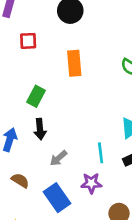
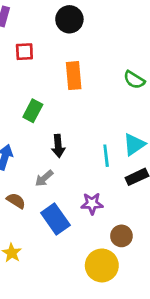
black arrow: (40, 129) -> (58, 146), moved
cyan line: (101, 153) -> (106, 156), moved
gray arrow: (58, 158) -> (44, 178), moved

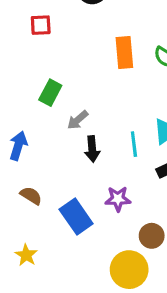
orange rectangle: (74, 76) -> (124, 52), moved
black arrow: (58, 146) -> (92, 149), moved
gray arrow: (44, 178) -> (78, 120), moved

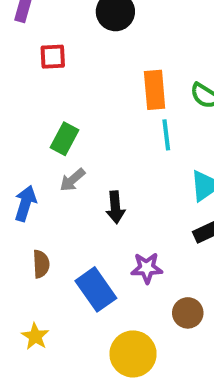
gray arrow: (78, 120) -> (72, 180), moved
cyan line: (134, 144) -> (166, 135), moved
brown semicircle: (31, 196) -> (41, 264), turned 55
yellow circle: (129, 270) -> (133, 354), moved

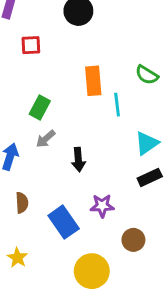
orange rectangle: (155, 90) -> (93, 81), moved

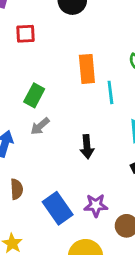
black arrow: (78, 160) -> (87, 147), moved
purple star: (102, 206) -> (96, 205), moved

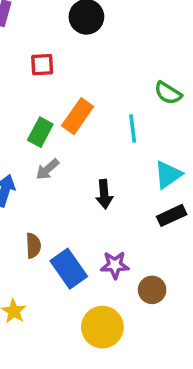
red square: (25, 34) -> (42, 65), moved
orange rectangle: (87, 69) -> (78, 116), moved, turned 40
brown semicircle: (17, 189) -> (33, 246), moved

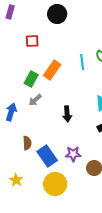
cyan line: (133, 129) -> (82, 62), moved
yellow circle: (102, 327) -> (55, 184), moved

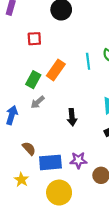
brown semicircle: (27, 143) -> (29, 148), turned -40
blue rectangle: (47, 156) -> (50, 162), turned -60
yellow star: (16, 180) -> (21, 180), moved

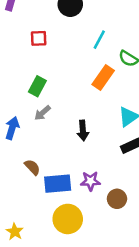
cyan line: (88, 61) -> (99, 40), moved, turned 35
orange rectangle: (56, 70) -> (103, 78), moved
yellow star: (21, 180) -> (15, 232), moved

